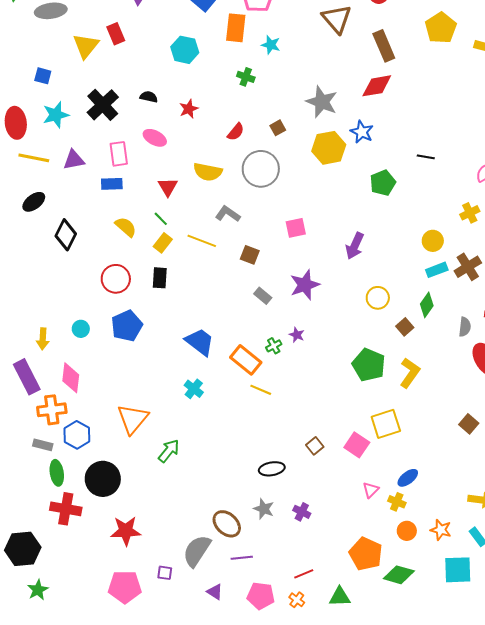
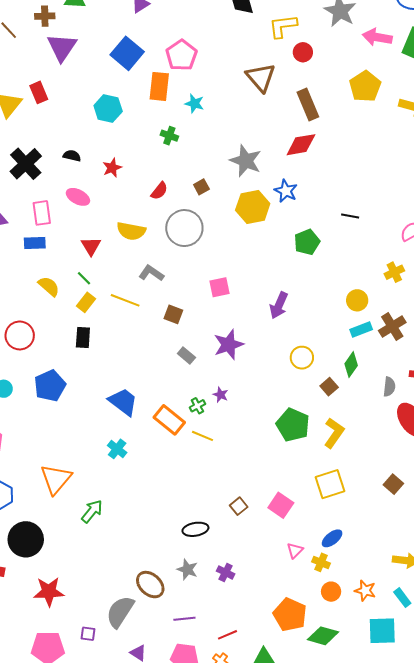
red circle: (116, 279) -> (20, 335), moved
yellow line: (261, 390) -> (202, 436), moved
yellow square: (386, 424) -> (330, 484), moved
purple line: (242, 558) -> (184, 619), moved

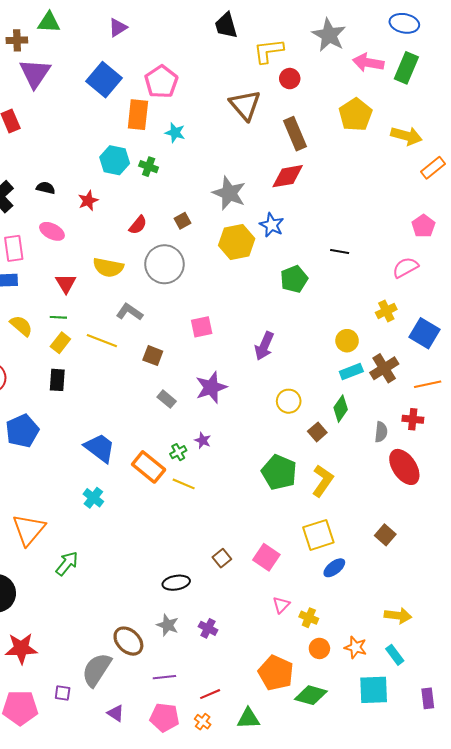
cyan hexagon: (108, 109) -> (115, 160), moved
green line: (84, 278) -> (58, 317), turned -42
blue ellipse: (332, 538) -> (334, 568), moved

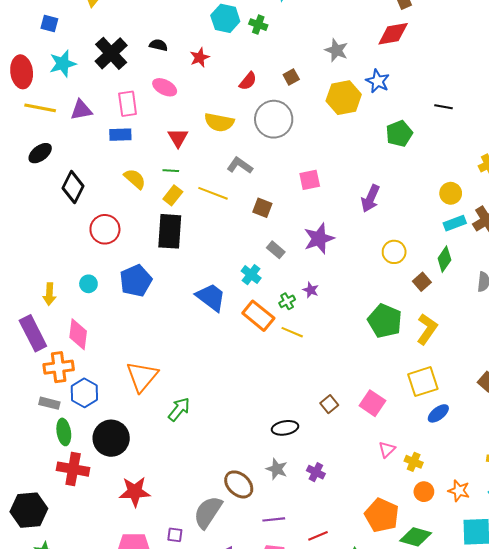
gray star: (229, 193) -> (336, 50), size x0.7
black rectangle: (57, 380) -> (170, 231), size x1.6
cyan cross: (93, 498) -> (251, 275), moved

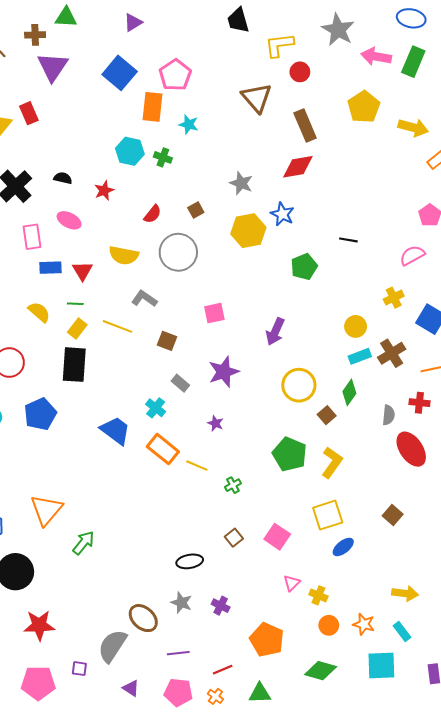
blue rectangle: (120, 135) -> (51, 268), moved
yellow circle: (394, 252) -> (299, 385), size x1.4
green cross: (287, 301) -> (233, 485), moved
orange pentagon: (382, 515) -> (267, 640), moved

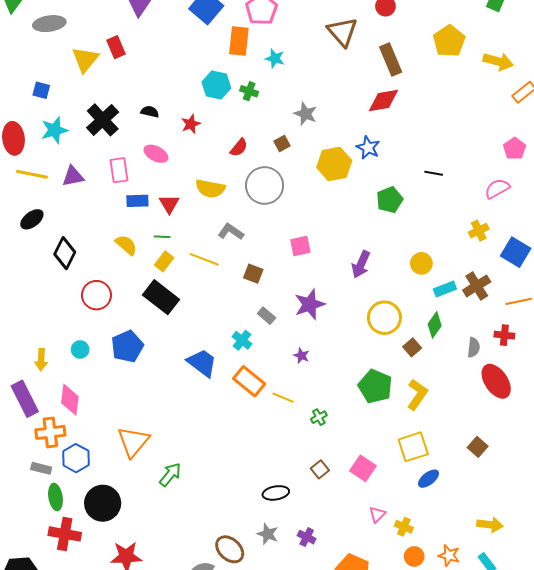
gray star: (241, 183) -> (306, 114), moved
yellow circle: (356, 326) -> (421, 263), moved
black rectangle: (74, 365) -> (161, 297), turned -56

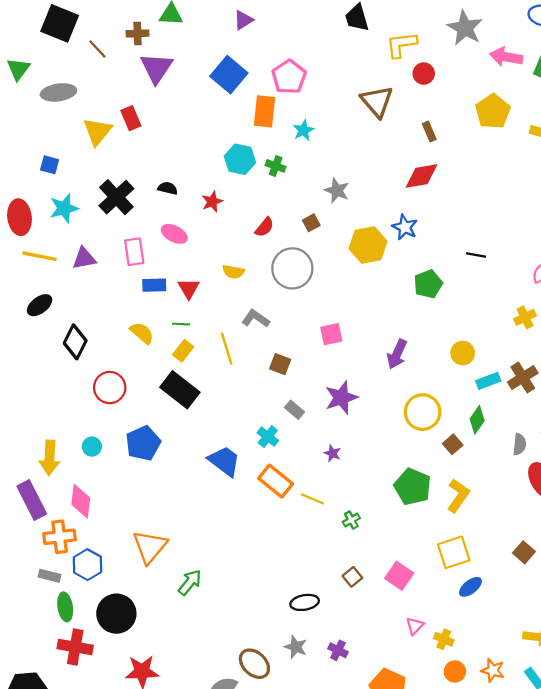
cyan star: (275, 58) -> (303, 130), turned 30
brown rectangle: (391, 59) -> (429, 131), size x0.6
yellow semicircle: (210, 189) -> (233, 272), size x0.7
yellow line: (204, 259) -> (227, 349), turned 52
yellow arrow: (41, 360) -> (50, 458), size x1.4

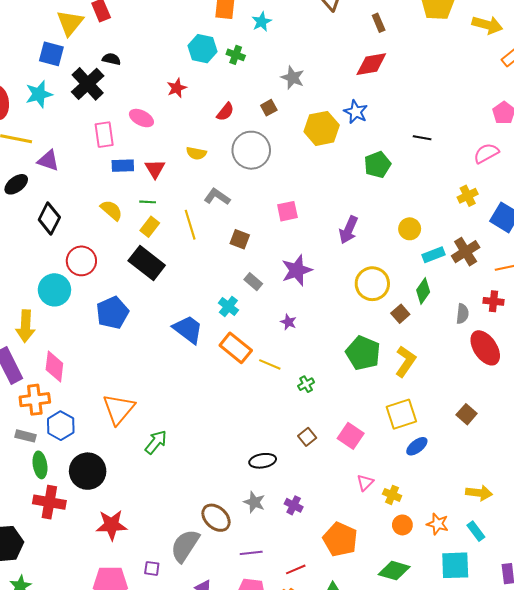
blue square: (50, 165) -> (51, 54), moved, size x1.4
black semicircle: (168, 188) -> (111, 59), moved
purple triangle: (84, 258) -> (48, 160), moved, turned 30
cyan circle: (92, 447) -> (54, 290), moved, size x1.8

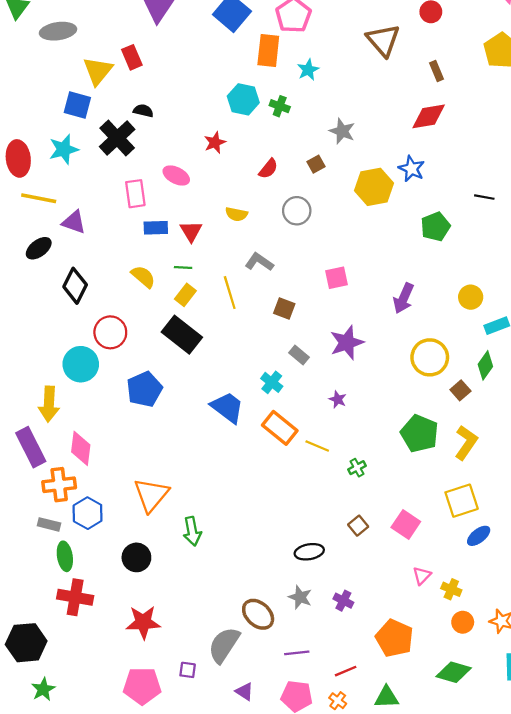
gray circle: (251, 150) -> (297, 211), size x0.7
green arrow: (156, 442) -> (192, 531), turned 130
black circle: (88, 471) -> (136, 557), moved, size x0.7

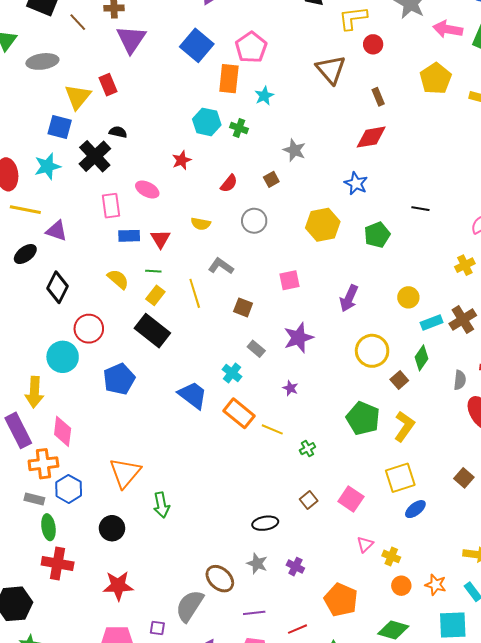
yellow hexagon: (374, 187) -> (323, 225), moved

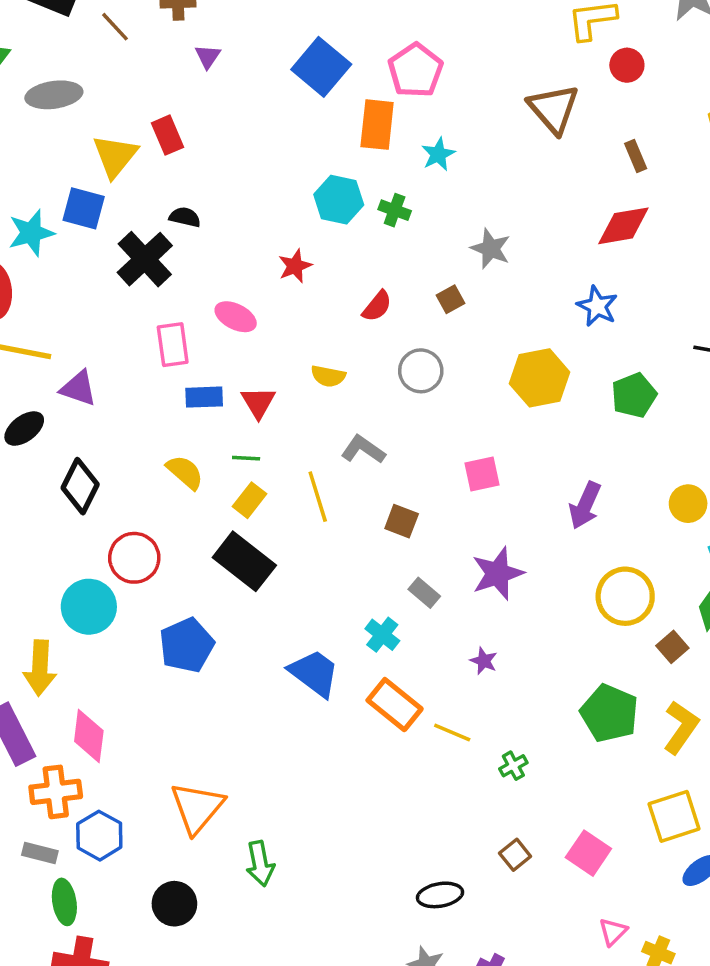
purple triangle: (131, 39) -> (208, 56), size x0.5
cyan star: (47, 166) -> (31, 233), moved

